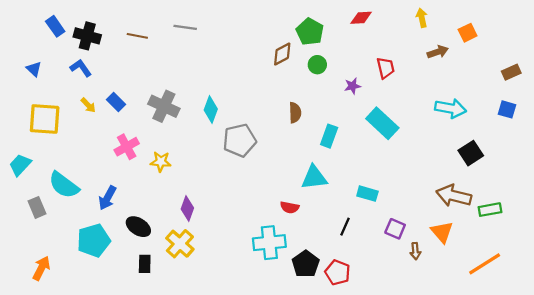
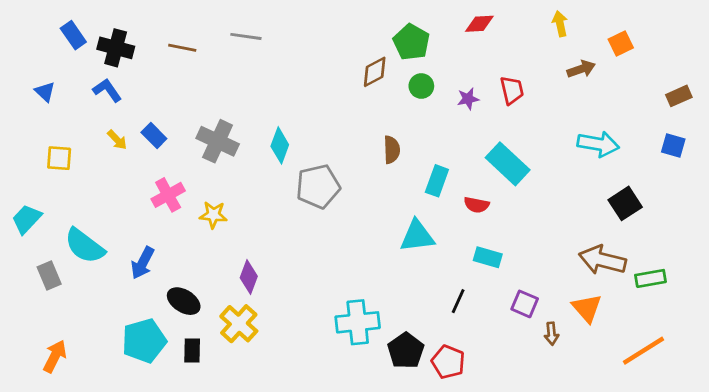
purple star: (352, 86) -> (468, 99), moved
yellow square: (45, 119) -> (59, 158), size x0.6
red semicircle: (290, 207) -> (477, 205), moved
cyan pentagon: (94, 240) -> (144, 341), moved

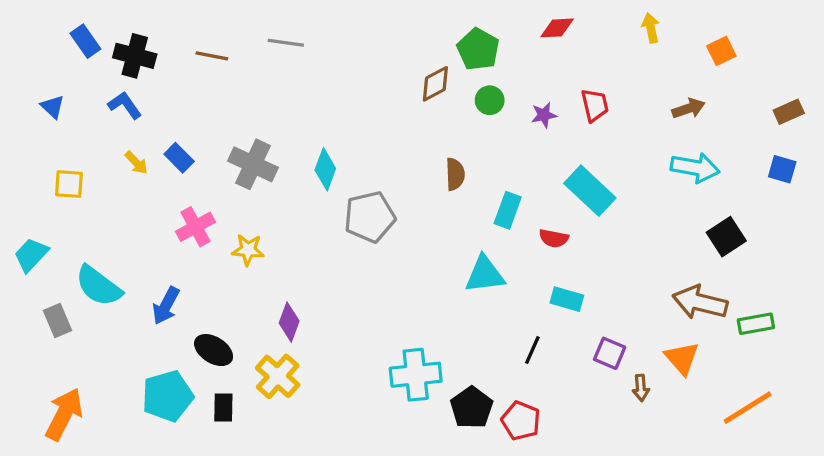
brown arrow: (581, 69) -> (688, 108), moved
orange arrow: (55, 356) -> (64, 414), size x1.4

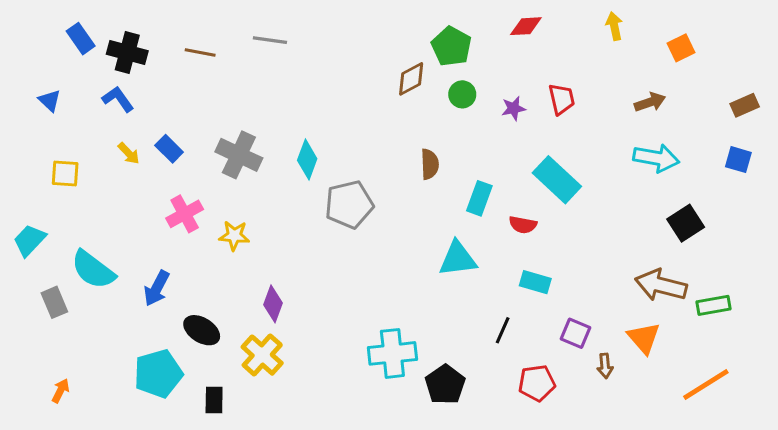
black rectangle: (223, 408) -> (214, 400), moved
orange arrow: (64, 414) -> (60, 391), size x0.5
red pentagon: (521, 421) -> (537, 383), moved, turned -30

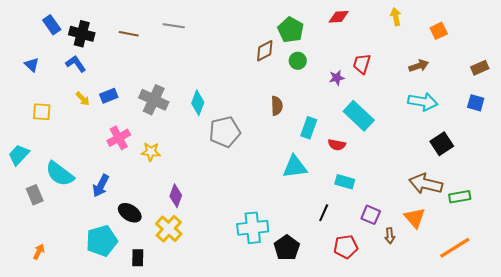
red trapezoid: (562, 99) -> (362, 64), turned -150
purple star: (513, 108) -> (337, 78), moved
blue rectangle: (169, 149) -> (109, 96), turned -66

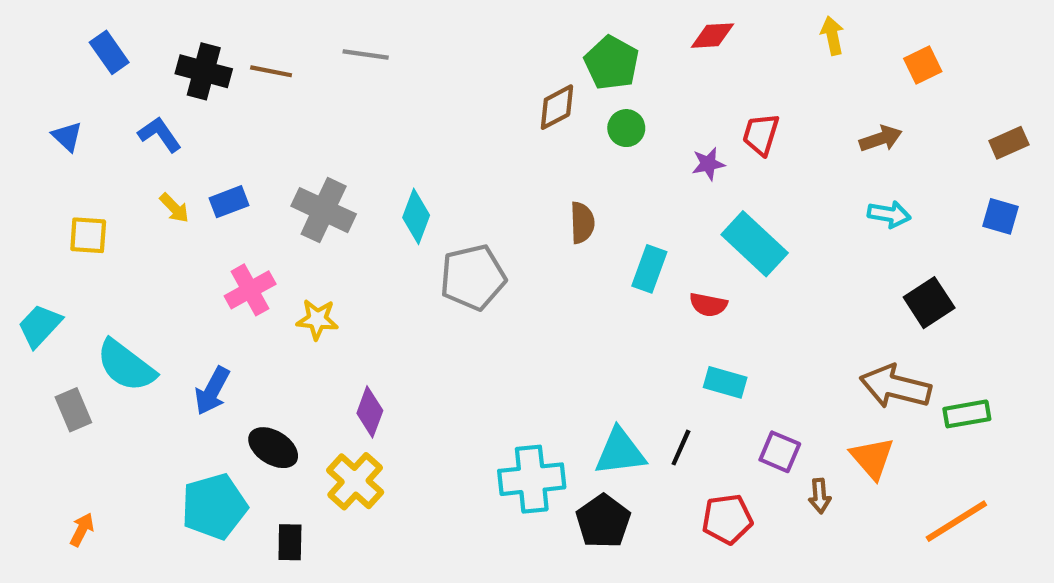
black cross: (82, 34) -> (204, 71), moved
cyan arrow: (423, 102) -> (889, 214), size x0.7
cyan triangle: (295, 167) -> (620, 452), moved

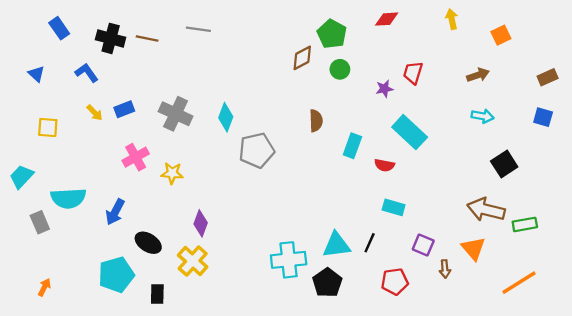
cyan semicircle: (126, 366) -> (68, 198), turned -40

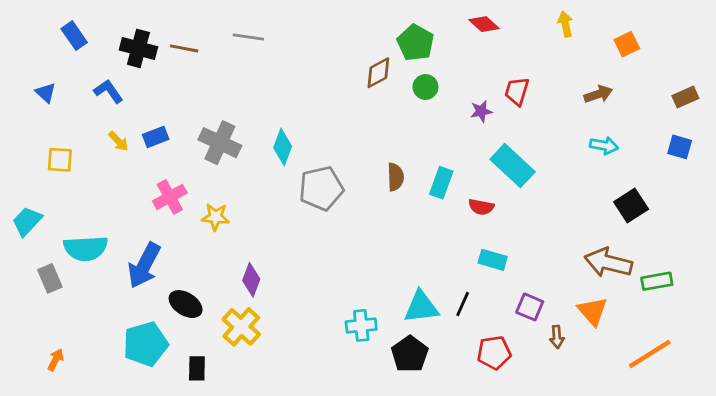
red diamond: (387, 19) -> (484, 24), turned 45
brown semicircle: (316, 121) -> (395, 177), moved
blue arrow: (115, 212) -> (144, 265), size x1.4
cyan cross: (289, 260) -> (361, 325), size x0.7

